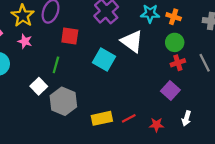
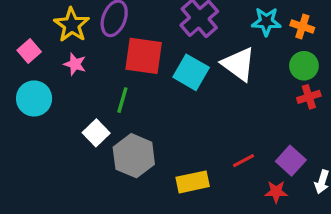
red square: (70, 36) -> (144, 56), size x1.4
cyan square: (104, 60) -> (191, 72), moved
purple square: (170, 91) -> (291, 161), moved
red line: (129, 118) -> (243, 161), moved

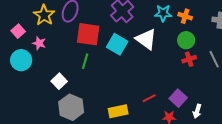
pink star: (75, 64) -> (39, 43), moved
green line: (122, 100) -> (85, 61), moved
gray hexagon: (134, 156) -> (71, 107), moved

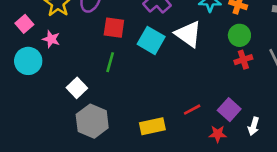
red square: (88, 34) -> (114, 28), size x0.7

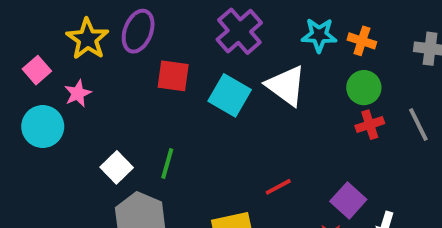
pink star: (51, 39) -> (78, 93), turned 30
green line: (110, 62) -> (167, 163), moved
red line: (192, 110) -> (278, 187), moved

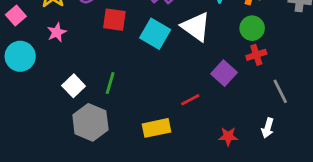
pink star: (78, 93) -> (57, 32), moved
gray line: (418, 125) -> (280, 91), moved
purple square: (348, 200) -> (224, 73), moved

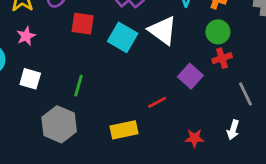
white square: (74, 86) -> (30, 79), moved, turned -30

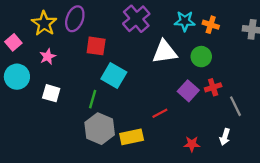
white triangle: (163, 30) -> (165, 52), turned -44
green circle: (218, 32) -> (201, 57), moved
cyan square: (123, 37) -> (114, 75), moved
red cross: (222, 58) -> (213, 87), moved
gray hexagon: (59, 124) -> (100, 129), moved

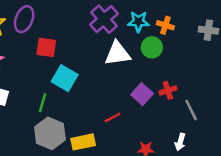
purple cross: (136, 19) -> (104, 19), moved
green circle: (201, 57) -> (152, 47), moved

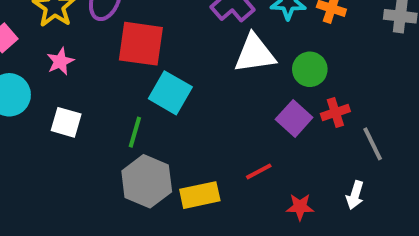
red square: (46, 47) -> (141, 44), size x1.4
green circle: (152, 47) -> (310, 69), moved
red line: (113, 117) -> (259, 171), moved

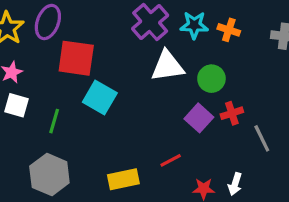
white square: (66, 122) -> (16, 105), moved
green line: (135, 132) -> (54, 121), moved
gray hexagon: (147, 181) -> (49, 175), moved
white arrow: (355, 195) -> (235, 184), moved

